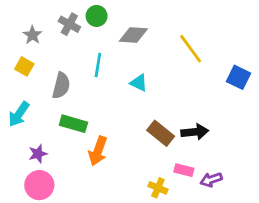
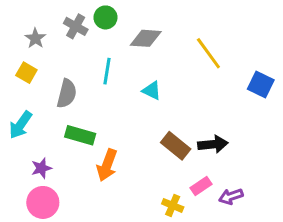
pink rectangle: (184, 170) -> (201, 186), turned -48

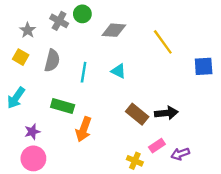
cyan line: (107, 71) -> (84, 72), moved
blue square: (261, 85) -> (204, 66), turned -30
gray semicircle: (67, 94) -> (52, 61), moved

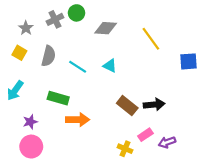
gray cross: (59, 21) -> (55, 19), turned 35
cyan line: (84, 72) -> (78, 67), turned -66
orange arrow: (84, 129) -> (78, 120), turned -110

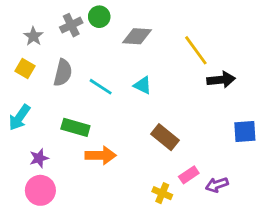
blue square: (189, 61) -> (245, 132), moved
black arrow: (154, 105) -> (221, 80), moved

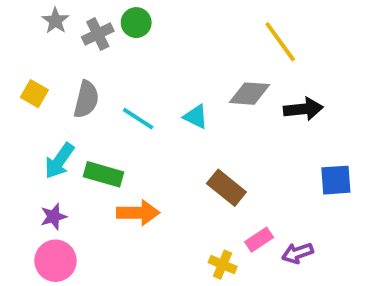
gray star: (33, 36) -> (55, 21), moved
gray diamond: (137, 36) -> (249, 94), moved
yellow line: (196, 50) -> (280, 42), moved
cyan arrow: (19, 118) -> (59, 161), moved

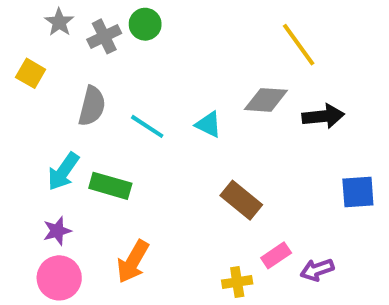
yellow square: (34, 94) -> (31, 73), moved
orange arrow: (138, 213) -> (133, 262), moved, turned 120
yellow cross: (223, 265) -> (237, 282), turned -32

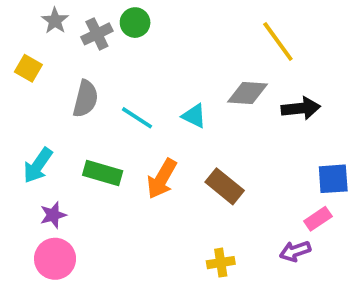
cyan arrow: (63, 172) -> (38, 165), moved
pink rectangle: (276, 255) -> (318, 219), moved
orange arrow: (133, 262) -> (162, 179), moved

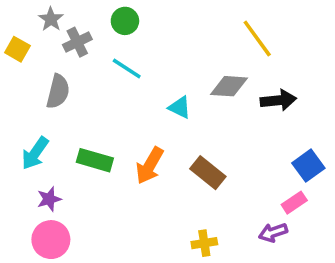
gray cross: (97, 34) -> (77, 42), moved
yellow square: (28, 68) -> (17, 49), moved
gray semicircle: (85, 99) -> (58, 91), moved
cyan line: (137, 118) -> (127, 69), moved
blue square: (333, 179) -> (308, 166), turned -32

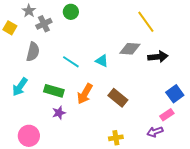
cyan line: (127, 69) -> (71, 62), moved
purple star: (49, 199) -> (59, 113), moved

